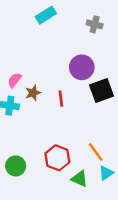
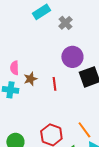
gray cross: (95, 24) -> (65, 23), moved, turned 32
pink semicircle: (14, 80) -> (14, 68), turned -40

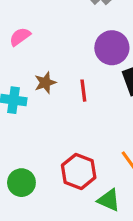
pink semicircle: (14, 68) -> (20, 37), moved, turned 56

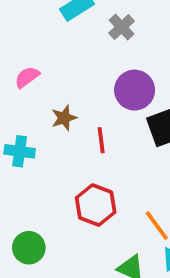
brown star: (45, 83) -> (64, 118), moved
red hexagon: (79, 171) -> (96, 205), moved

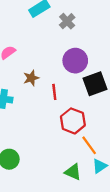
red hexagon: (96, 205) -> (73, 121), moved

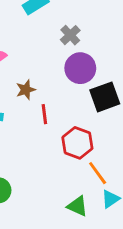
gray cross: (67, 21) -> (70, 35), moved
red line: (54, 92) -> (44, 114), moved

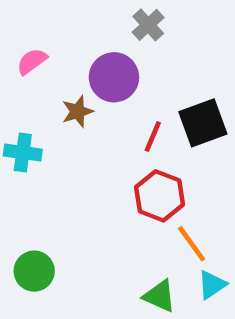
purple circle: (80, 68) -> (114, 77), moved
red line: (44, 114) -> (153, 137), moved, turned 30

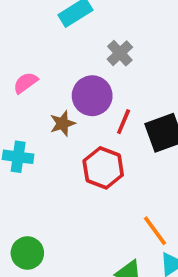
red line: (153, 137) -> (124, 122), moved
red hexagon: (160, 196) -> (103, 168), moved

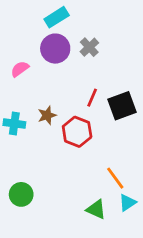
purple circle: (92, 96) -> (55, 49), moved
brown star: (63, 123) -> (47, 115), moved

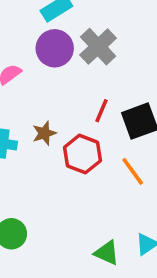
gray cross: (89, 47) -> (98, 47), size x1.5
orange line: (115, 178) -> (133, 171), moved

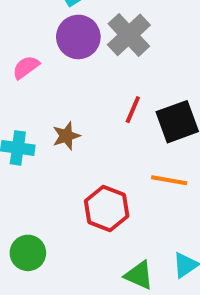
red hexagon: (82, 154) -> (107, 209), moved
orange line: (133, 171) -> (169, 180), turned -44

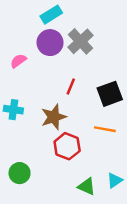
red line: (133, 110) -> (71, 86), moved
brown star: (66, 136) -> (54, 117), moved, size x1.5

